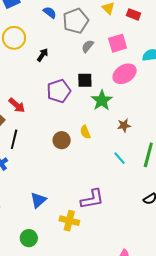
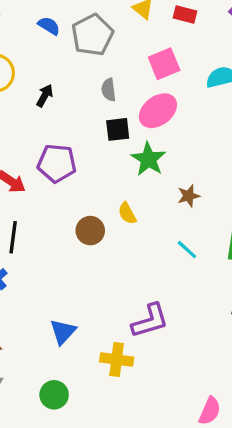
gray semicircle: (88, 46) -> (109, 90), moved, turned -40
pink ellipse: (125, 74) -> (158, 111), moved
purple pentagon: (59, 91) -> (57, 163), moved, turned 30

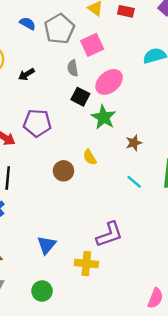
pink square: (164, 64) -> (92, 45), moved
black arrow: (45, 96) -> (26, 74), turned -147
black square: (118, 129) -> (80, 97), turned 36

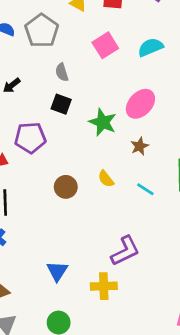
pink square: (92, 45) -> (105, 45), moved
pink ellipse: (109, 82) -> (140, 104), moved
black square: (80, 97) -> (61, 104), moved
yellow semicircle: (90, 157) -> (106, 179), moved

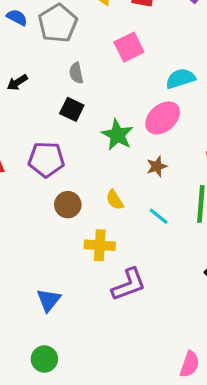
cyan semicircle: (150, 47) -> (181, 79), moved
purple pentagon: (30, 138) -> (46, 159), moved
yellow cross: (104, 286) -> (100, 245), moved

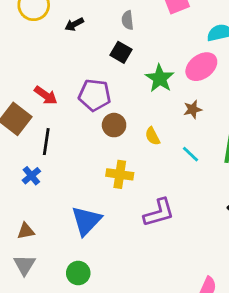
brown circle: (68, 205) -> (114, 125), moved
yellow cross: (100, 245) -> (120, 174), moved
blue triangle: (49, 300) -> (86, 221), size x1.4

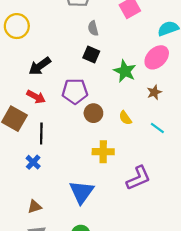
black arrow: (74, 24) -> (40, 66), moved, size x1.5

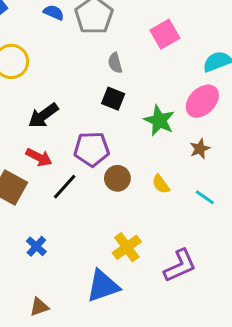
black line: (41, 133) -> (65, 187), moved, turned 42
yellow cross: (103, 152) -> (127, 247), moved, turned -36
blue triangle: (82, 192) -> (103, 286), turned 36

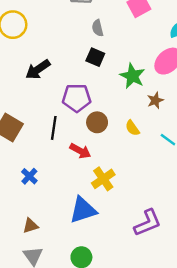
brown star: (200, 149) -> (155, 100), moved
red arrow: (39, 157) -> (80, 151), moved
black line: (65, 187) -> (54, 128), turned -35
purple L-shape: (180, 266) -> (148, 223), moved

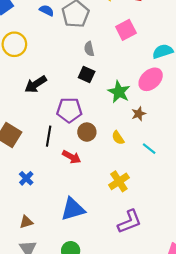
yellow cross: (103, 179) -> (119, 181), moved

